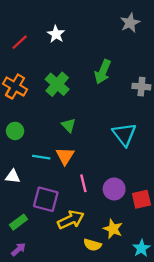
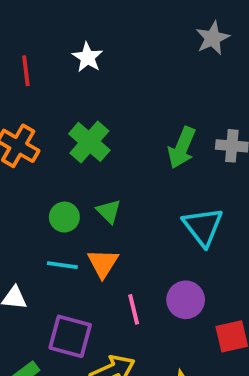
red line: (20, 42) -> (26, 71), turned -54
green arrow: (103, 72) -> (182, 148), moved
green circle: (15, 131) -> (64, 217), moved
purple circle: (114, 189) -> (186, 300), moved

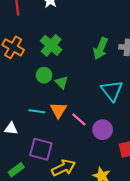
green circle: (64, 217) -> (44, 75), moved
pink line: (134, 309) -> (79, 119), moved, turned -35

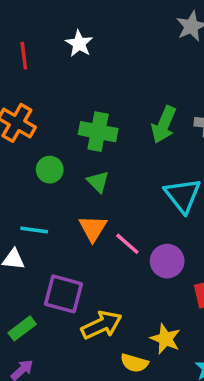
green cross: (51, 45) -> (98, 132), moved, turned -30
green circle: (44, 75) -> (50, 170), moved
cyan line: (37, 111) -> (34, 230), moved

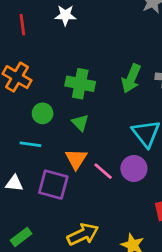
white star: (79, 44) -> (65, 15), turned -30
cyan line: (34, 230) -> (30, 144), moved
purple circle: (167, 261) -> (134, 168), moved
purple square: (64, 294) -> (53, 185), moved

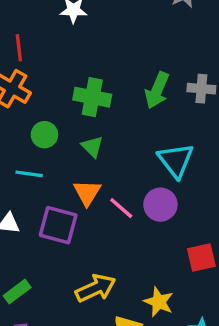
red line: (22, 25) -> (19, 48), moved

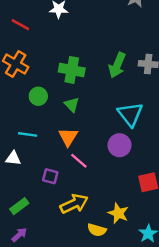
red line: (19, 48) -> (20, 25), moved, turned -54
cyan line: (29, 174) -> (28, 134), moved
pink line: (121, 208) -> (79, 161), moved
purple square: (58, 225) -> (50, 176), moved, size x0.6

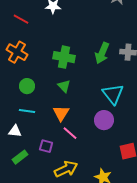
green circle: (38, 96) -> (27, 86), moved
green rectangle: (19, 206) -> (20, 157), moved

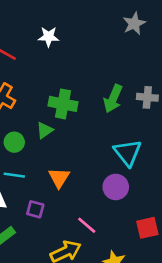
green triangle: (64, 86) -> (45, 130), moved, turned 40
pink line: (70, 133) -> (87, 225), moved
purple square: (46, 146) -> (35, 209), moved

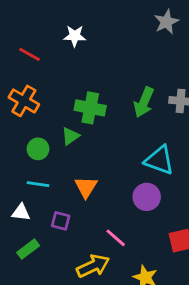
cyan triangle: (128, 153) -> (159, 160), turned -32

